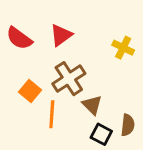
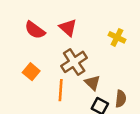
red triangle: (61, 35) -> (68, 28), turned -42
orange square: (30, 91) -> (31, 72), moved

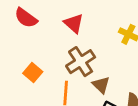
red semicircle: (35, 30) -> (26, 18), moved

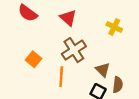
brown triangle: (101, 85) -> (103, 70), moved

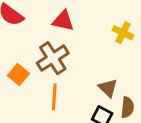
red triangle: (68, 18) -> (63, 21), turned -30
brown cross: (74, 50) -> (53, 58), moved

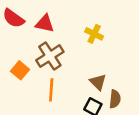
red triangle: (63, 21) -> (45, 24), moved
yellow cross: (123, 33) -> (94, 34), moved

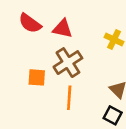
orange square: (20, 70) -> (37, 77), turned -36

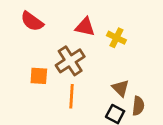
red triangle: (62, 29) -> (85, 27), moved

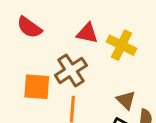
yellow cross: (116, 38) -> (121, 45), size x1.4
orange square: (39, 76) -> (37, 87), size x1.4

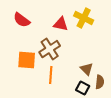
yellow cross: (121, 45) -> (84, 18), moved

